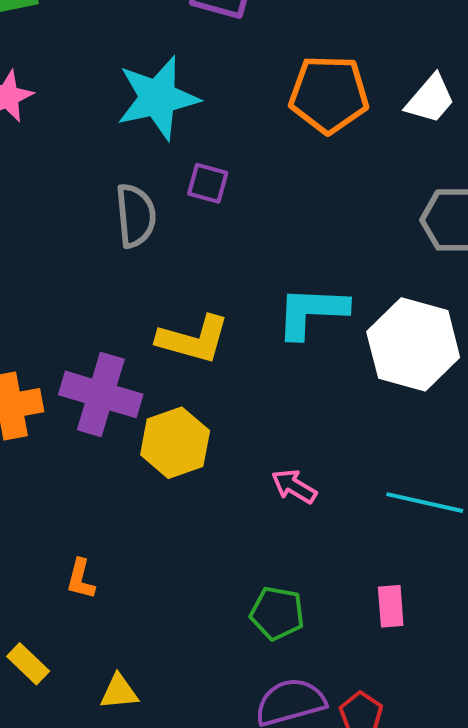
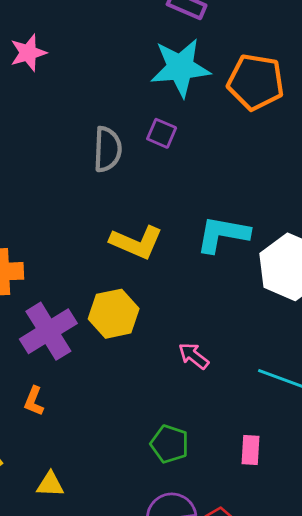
cyan star: (158, 98) -> (180, 68), moved
purple cross: (101, 394) -> (48, 331), moved, turned 34

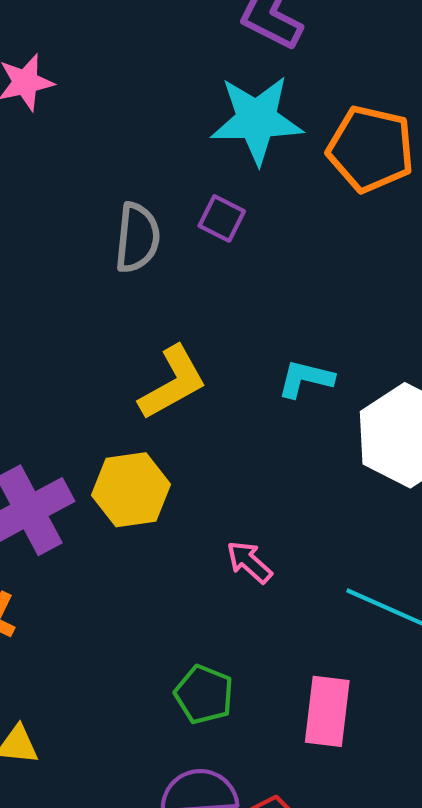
cyan L-shape: (223, 234) -> (306, 379), size x0.7
yellow L-shape: (136, 242) -> (173, 383), turned -56
pink rectangle: (250, 450) -> (327, 711), size x1.5

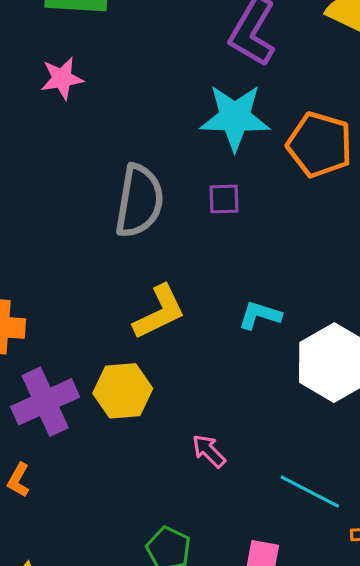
purple square: (222, 218) -> (224, 199), moved, turned -32
gray semicircle: (137, 238) -> (139, 201), size x1.4

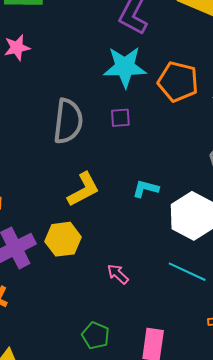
cyan line: (310, 492) -> (187, 272), moved

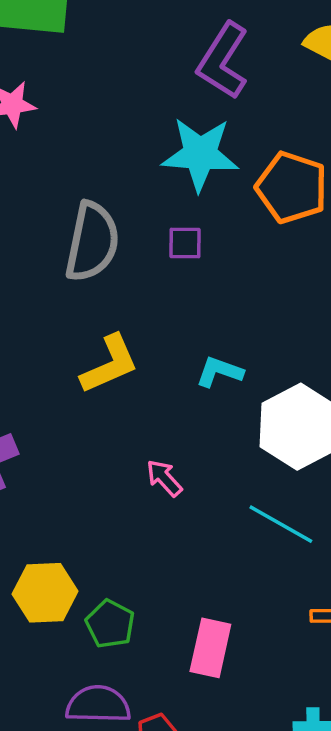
yellow hexagon: (63, 239) -> (45, 593), moved
pink arrow: (118, 274) -> (164, 478), moved

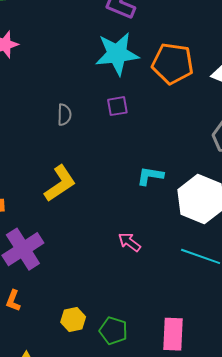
gray semicircle: (92, 242) -> (64, 115), size x0.5
yellow L-shape: (110, 364) -> (60, 183), moved
yellow hexagon: (45, 593) -> (73, 319), size x0.7

